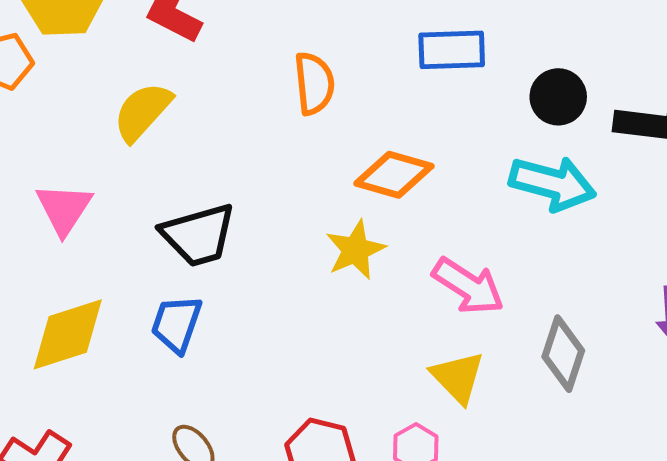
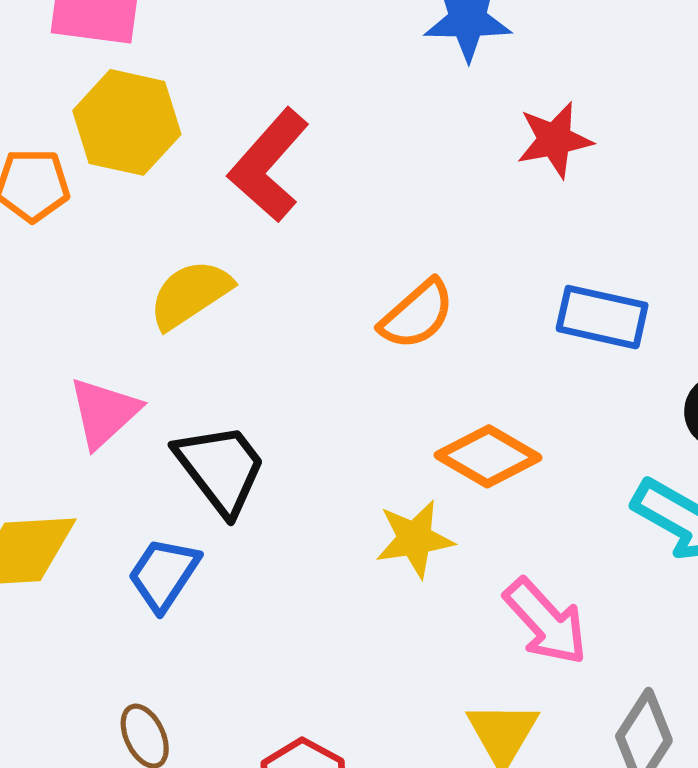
orange semicircle: (314, 83) -> (417, 315), turned 40
pink triangle: (64, 209) -> (104, 412), moved
black trapezoid: (198, 235) -> (221, 469), turned -126

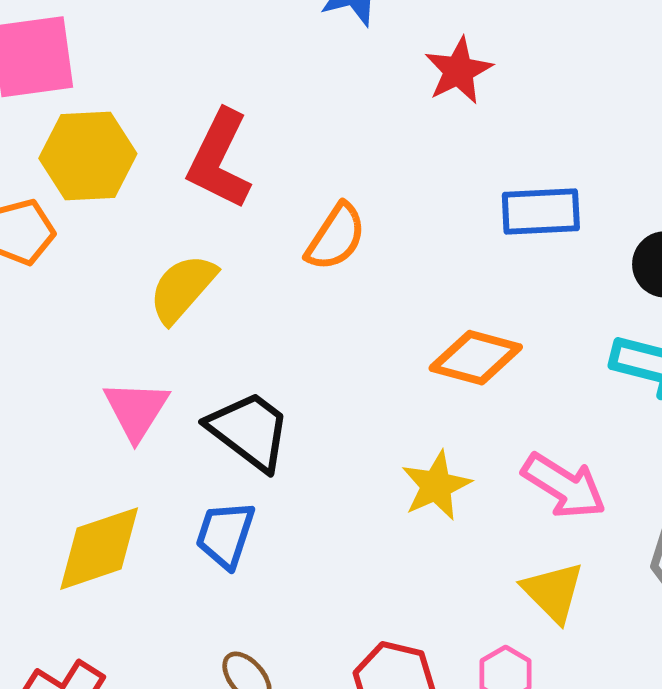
orange semicircle: (417, 315) -> (336, 237), moved
yellow star: (415, 539) -> (436, 486), moved

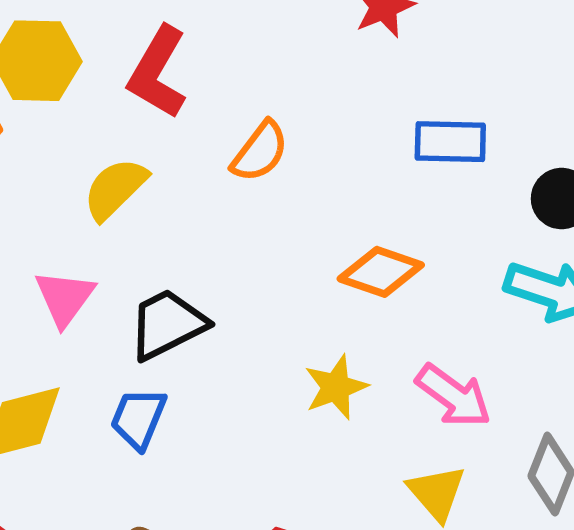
black trapezoid: (249, 431) -> (167, 324), turned -68

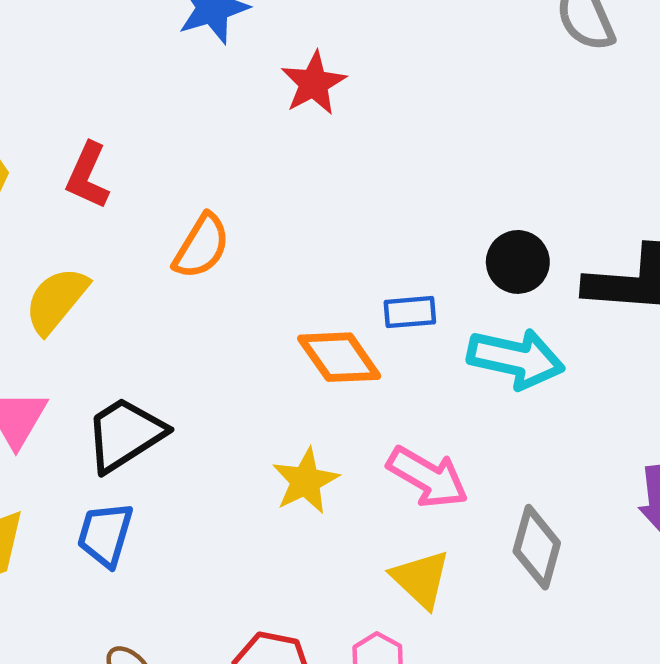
red L-shape: (158, 72) -> (88, 176), size x0.7
blue rectangle: (450, 142) -> (410, 312), moved, size x0.7
orange diamond: (381, 272) -> (339, 357), turned 42

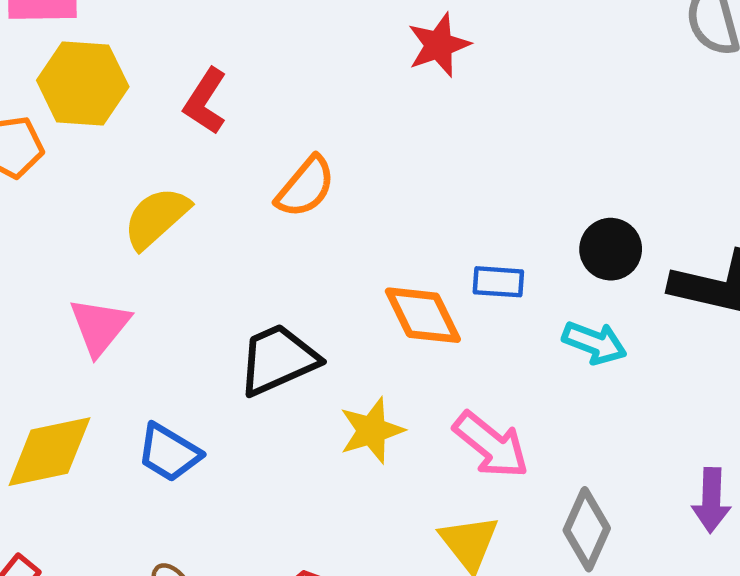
cyan arrow: (516, 359) -> (594, 343), size x0.7
black trapezoid: (125, 434) -> (278, 360), moved
blue trapezoid: (105, 534) -> (169, 453), turned -84

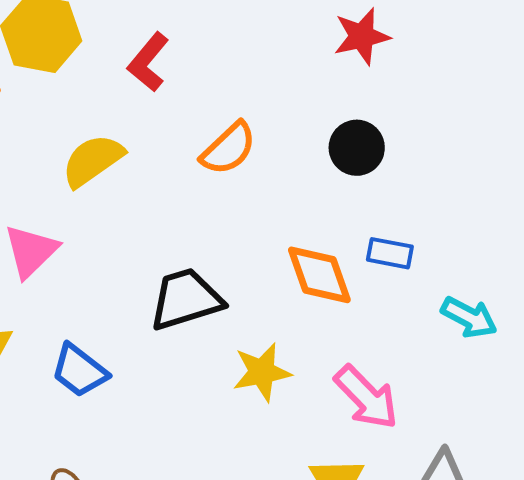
black circle: (611, 249) -> (357, 148), moved

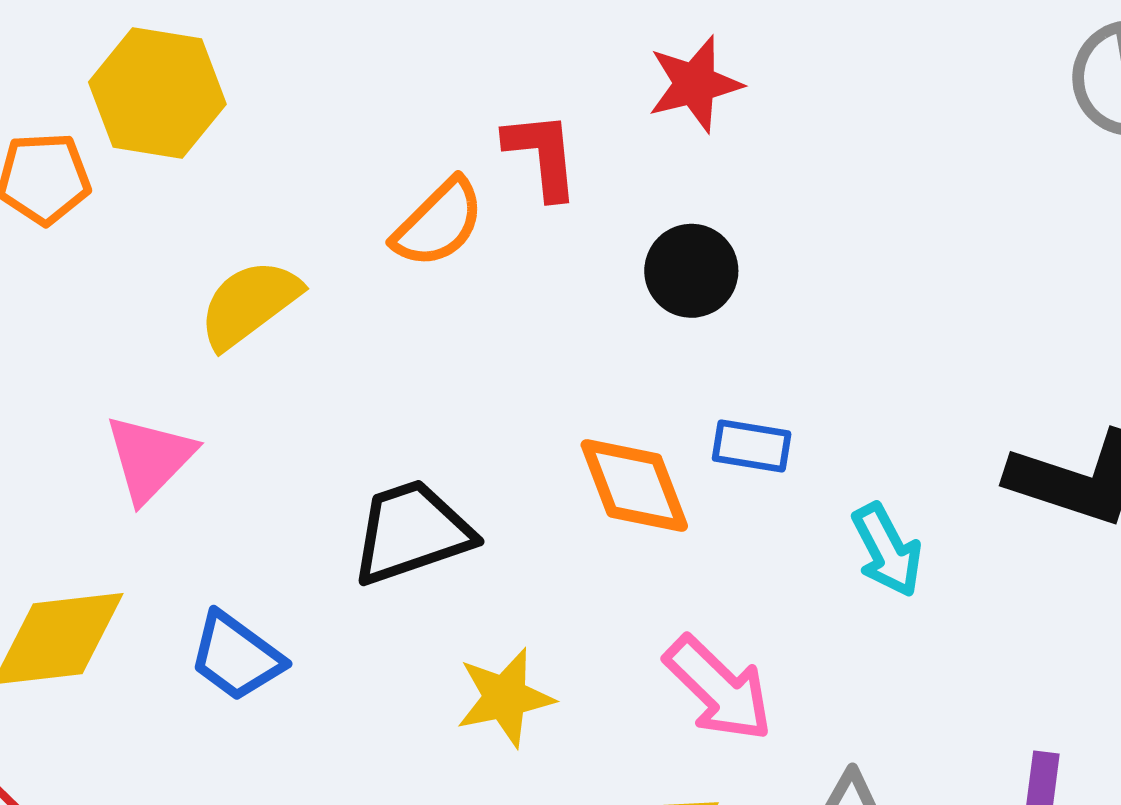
red L-shape: (148, 62) -> (542, 155), moved, turned 136
orange semicircle: (228, 149) -> (438, 223), moved
cyan arrow: (469, 317) -> (887, 550), turned 36
yellow star: (262, 372) -> (505, 697), moved

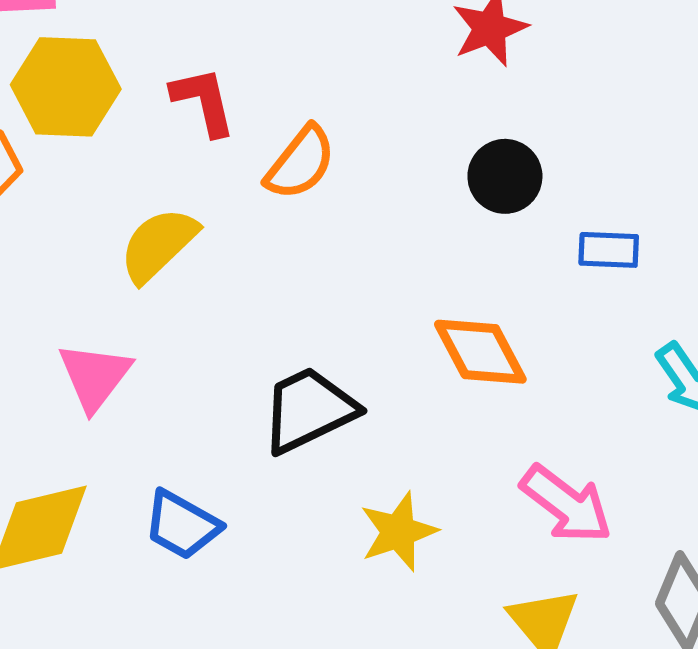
red L-shape: (542, 155) -> (203, 101), moved
blue rectangle: (752, 446) -> (609, 250), moved

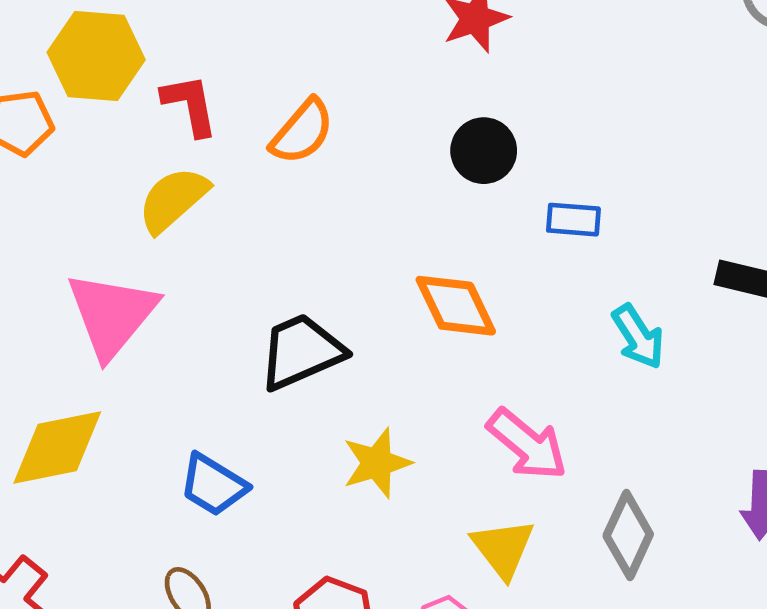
red L-shape: (203, 101) -> (190, 105), moved
pink triangle: (95, 376) -> (112, 315), size x1.4
blue trapezoid: (182, 525) -> (213, 485), moved

